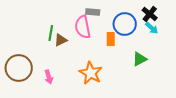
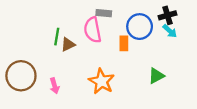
black cross: (150, 14) -> (168, 15), turned 35
green triangle: (140, 59) -> (156, 76), moved

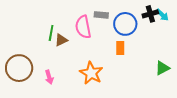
gray rectangle: (104, 13) -> (101, 15), moved
cyan arrow: (170, 31) -> (162, 15), moved
orange rectangle: (124, 43) -> (120, 48), moved
green triangle: (156, 76) -> (162, 68), moved

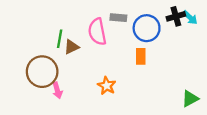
brown circle: (19, 68) -> (42, 72), moved
green triangle: (162, 68) -> (190, 99), moved
orange star: (91, 73) -> (107, 86), size x0.7

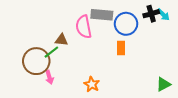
gray rectangle: (118, 18) -> (102, 15), size x1.5
green line: (60, 39) -> (51, 52), moved, turned 42
brown triangle: (71, 47) -> (61, 40), turned 32
orange star: (107, 86) -> (92, 84), moved

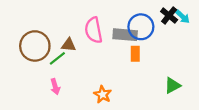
black cross: (151, 14) -> (169, 16), turned -35
gray rectangle: (102, 15) -> (125, 35), moved
brown circle: (36, 61) -> (35, 46), moved
green triangle: (163, 84) -> (172, 85), moved

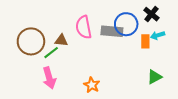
cyan arrow: (183, 17) -> (158, 35), moved, turned 120
orange rectangle: (135, 54) -> (145, 41), moved
pink arrow: (55, 87) -> (49, 78), size x1.5

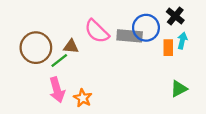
pink semicircle: (84, 27) -> (97, 31), turned -35
cyan arrow: (158, 35) -> (182, 41), turned 120
orange star: (92, 85) -> (83, 98), moved

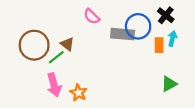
pink semicircle: (97, 31) -> (92, 16), moved, size x0.7
brown triangle: (71, 46) -> (67, 44), turned 32

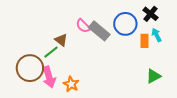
pink semicircle: (92, 16) -> (83, 26), moved
gray rectangle: (123, 34) -> (99, 31), moved, turned 35
cyan arrow: (172, 39) -> (156, 35), turned -40
brown circle: (34, 45) -> (30, 68), moved

